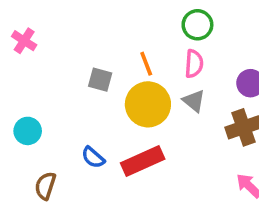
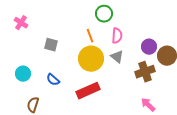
green circle: (197, 25) -> (104, 14), moved
gray square: (100, 80) -> (51, 45), moved
blue semicircle: (93, 157) -> (53, 80), moved

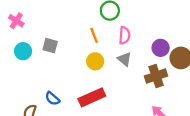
yellow circle: (91, 59) -> (95, 61), size x0.6
cyan circle: (23, 74) -> (23, 51), moved
blue semicircle: (53, 80) -> (52, 99), moved

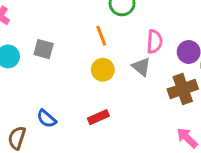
pink semicircle: (124, 35) -> (155, 42), moved
red rectangle: (92, 97) -> (98, 117), size x0.6

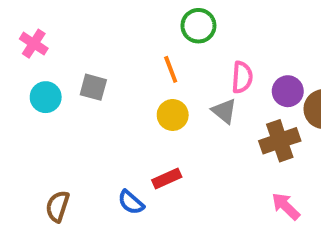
blue semicircle: (47, 119) -> (131, 202), moved

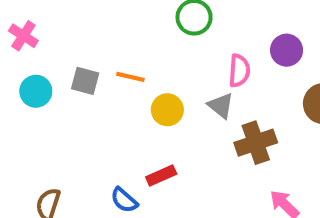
orange line: (171, 69) -> (130, 77), moved, turned -56
purple circle: (288, 91) -> (287, 50), moved
brown cross: (280, 141) -> (256, 143), moved

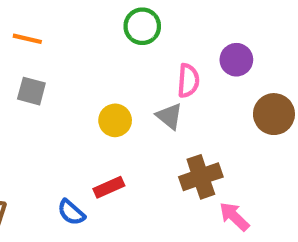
orange line: (130, 77) -> (27, 39), moved
brown cross: (256, 143) -> (201, 177), moved

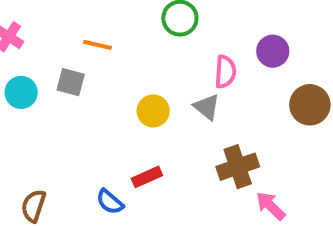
orange line: (27, 39) -> (97, 45), moved

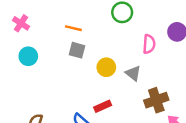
gray square: (71, 82) -> (77, 50), moved
gray triangle: (207, 107) -> (133, 73), moved

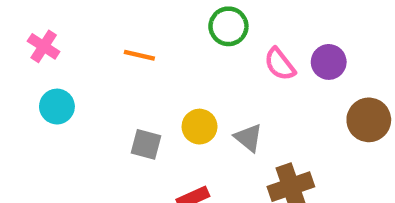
pink semicircle: (149, 44) -> (280, 64), moved, turned 138
gray square: (77, 50) -> (146, 144), moved

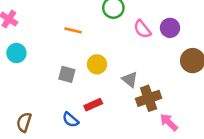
orange line: (139, 55) -> (73, 30), moved
gray triangle: (249, 138) -> (130, 79), moved

